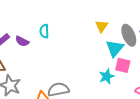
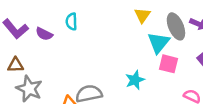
cyan star: (107, 76) -> (135, 80), moved

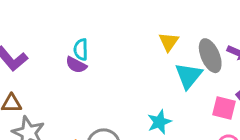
purple semicircle: (44, 34) -> (76, 65), moved
pink square: (169, 64) -> (224, 108), moved

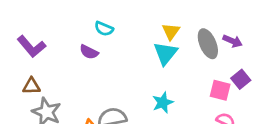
cyan semicircle: (81, 49) -> (104, 29), moved, turned -66
cyan triangle: (189, 76) -> (165, 53), moved

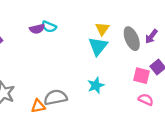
purple arrow: (232, 41) -> (151, 36), turned 104
purple semicircle: (89, 52) -> (37, 29), moved, turned -40

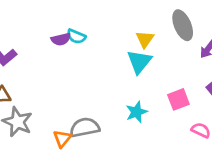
gray ellipse: (132, 39) -> (183, 25), moved
pink square: (141, 76) -> (178, 99), moved, turned -35
orange triangle: (38, 106) -> (62, 139), turned -40

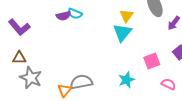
cyan star: (136, 112) -> (126, 80), moved

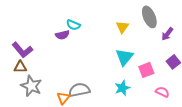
purple semicircle: (63, 16) -> (62, 35), moved
purple L-shape: (19, 27) -> (22, 50), moved
cyan triangle: (122, 33) -> (124, 57), moved

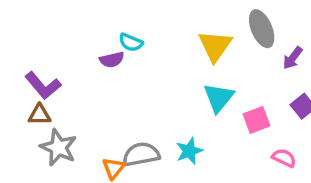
yellow triangle: (122, 27) -> (215, 46), size x1.5
cyan star: (122, 88) -> (189, 151), moved

